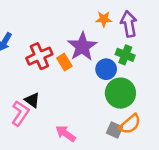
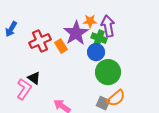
orange star: (104, 19) -> (90, 21), moved
purple arrow: (129, 24) -> (108, 26), moved
green cross: (125, 55) -> (99, 38), moved

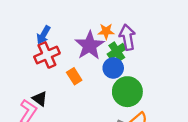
blue arrow: (11, 29) -> (43, 35), moved
green cross: (99, 38) -> (117, 51), turned 35
orange rectangle: (61, 46) -> (74, 76), moved

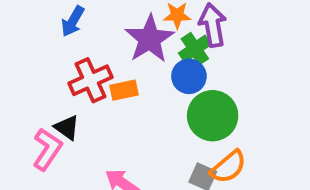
red cross: (47, 55) -> (91, 80), moved
orange rectangle: (74, 76) -> (124, 90), turned -70

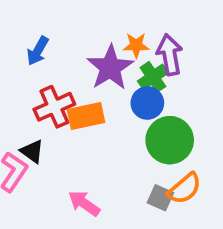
orange rectangle: (124, 90) -> (86, 116), size x1.4

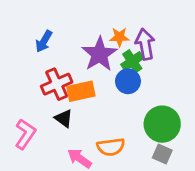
green circle: (170, 140) -> (162, 124), moved
black triangle: (32, 151) -> (64, 118), moved
orange semicircle: (185, 189) -> (111, 147), moved, turned 32
gray square: (160, 198) -> (162, 154), moved

